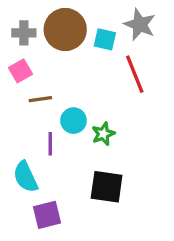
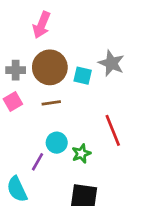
red line: (135, 74) -> (113, 130), moved
brown line: (40, 99) -> (51, 103), moved
purple line: (50, 144) -> (38, 162), turned 30

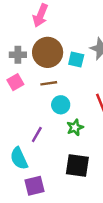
cyan circle: (57, 143) -> (61, 105), moved

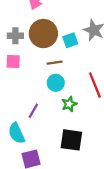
cyan square: (76, 60) -> (70, 40), turned -32
pink square: (15, 82) -> (13, 62), turned 32
brown line: (49, 83) -> (55, 63), moved

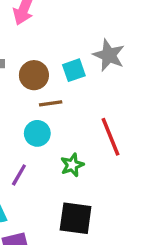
brown circle: (43, 34) -> (34, 75), moved, size x0.7
cyan circle: (56, 83) -> (37, 133), moved

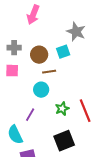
gray star: (109, 55) -> (76, 32), moved
red line: (110, 137) -> (85, 111), moved
black square: (76, 218) -> (64, 141), turned -30

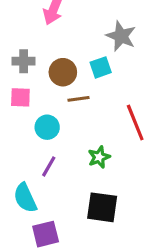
cyan circle: (41, 90) -> (47, 127), moved
red line: (85, 111) -> (135, 122), moved
black square: (64, 141) -> (102, 207), turned 30

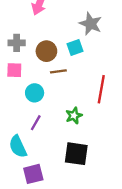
red line: (135, 122) -> (101, 89), turned 32

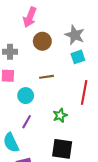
cyan square: (75, 48) -> (78, 57), moved
brown circle: (46, 51) -> (42, 41), moved

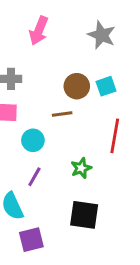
gray star: (75, 35) -> (102, 35), moved
brown circle: (42, 41) -> (77, 86), moved

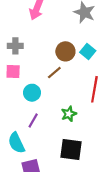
cyan square: (106, 86) -> (88, 51), turned -32
brown line: (62, 114) -> (54, 73), turned -32

